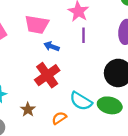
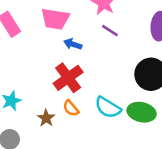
purple line: (83, 35) -> (110, 31), turned -56
orange semicircle: (59, 118) -> (71, 108), moved, turned -96

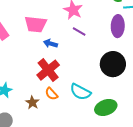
green ellipse: (142, 112) -> (106, 107), moved, turned -30

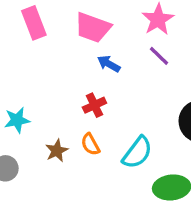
red cross: (48, 70) -> (94, 105), size x0.6
cyan semicircle: (80, 92) -> (137, 153), turned -95

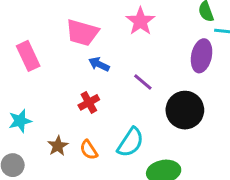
pink rectangle: (34, 23) -> (28, 56), moved
purple line: (159, 56) -> (143, 82), moved
orange semicircle: (90, 144) -> (89, 150), moved

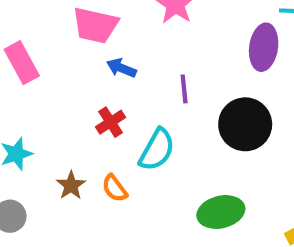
purple line: (143, 82) -> (184, 89), turned 48
cyan semicircle: (130, 142) -> (157, 150), moved

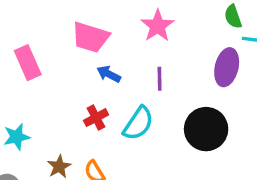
purple line: (184, 89) -> (160, 79), moved
cyan semicircle: (157, 150) -> (138, 123), moved

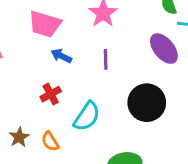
purple ellipse: (227, 67) -> (164, 49), turned -52
cyan semicircle: (138, 123) -> (87, 116), moved

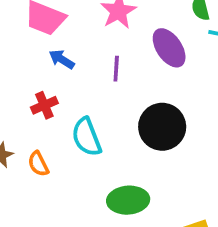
purple ellipse: (164, 49) -> (169, 48), moved
cyan semicircle: (87, 116) -> (87, 137), turned 120

